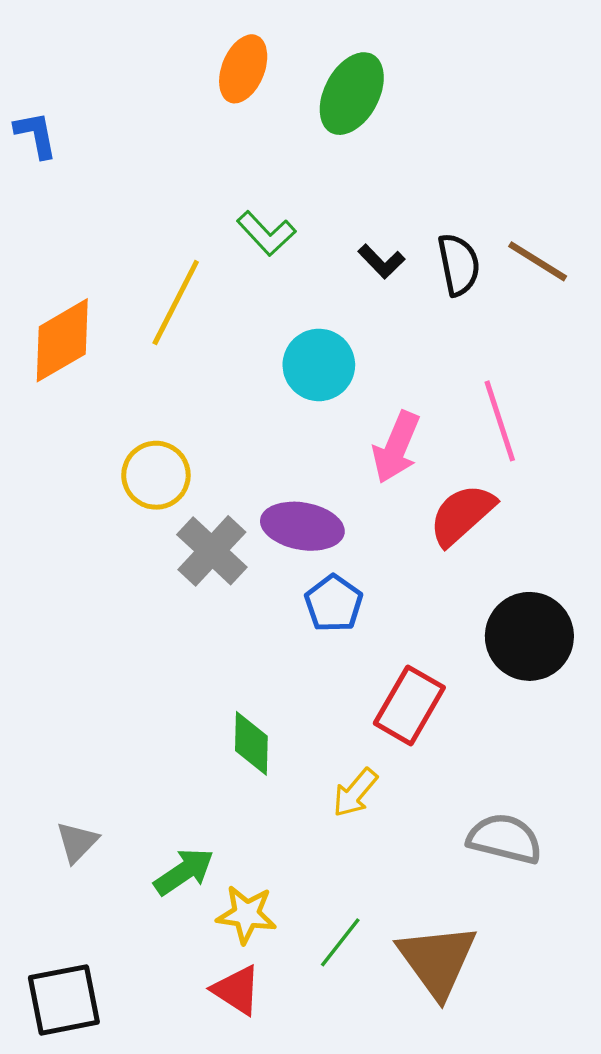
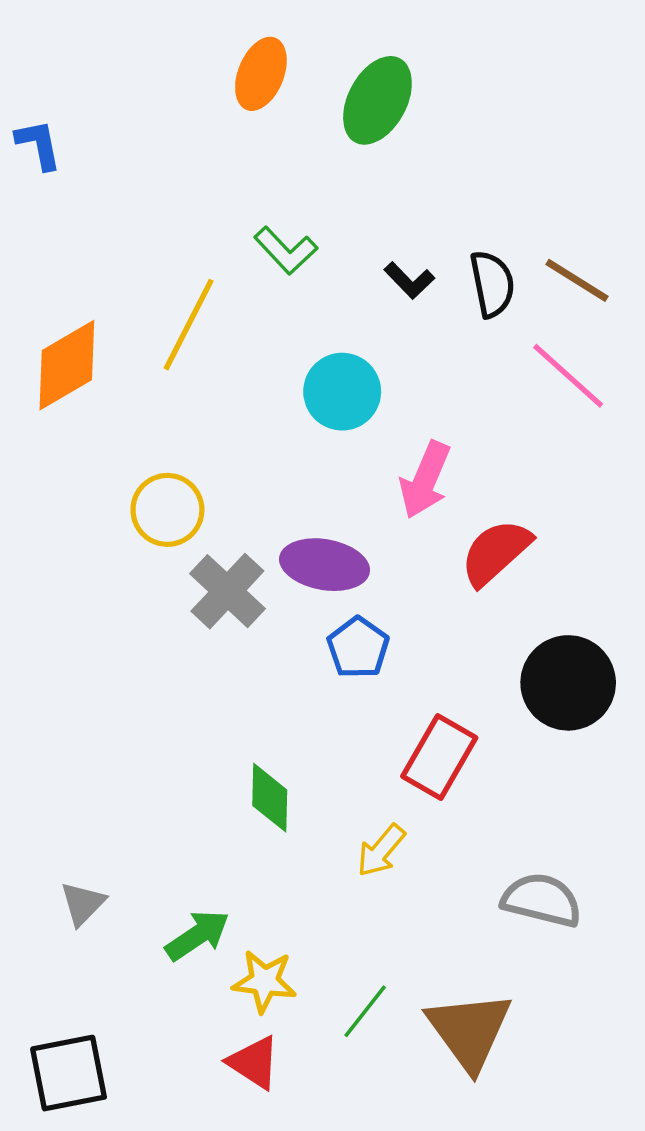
pink line: (500, 421) -> (568, 376), moved, turned -30

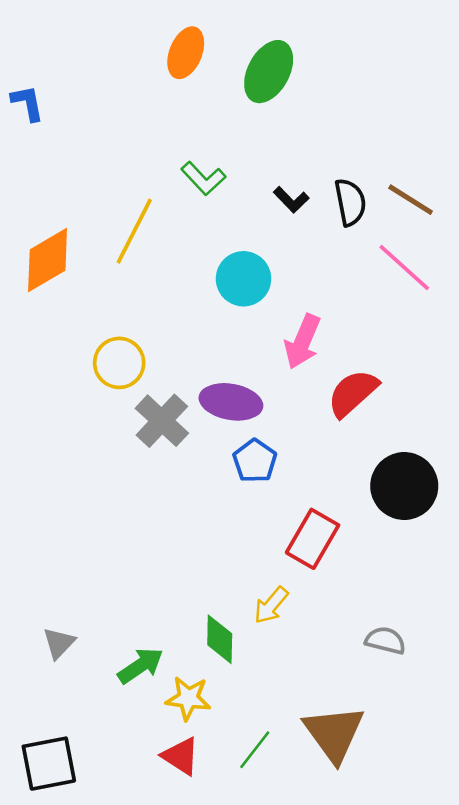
green diamond: (270, 798) -> (220, 639), moved
gray semicircle: (542, 900) -> (385, 640), size x0.7
green line: (365, 1011) -> (255, 750), moved

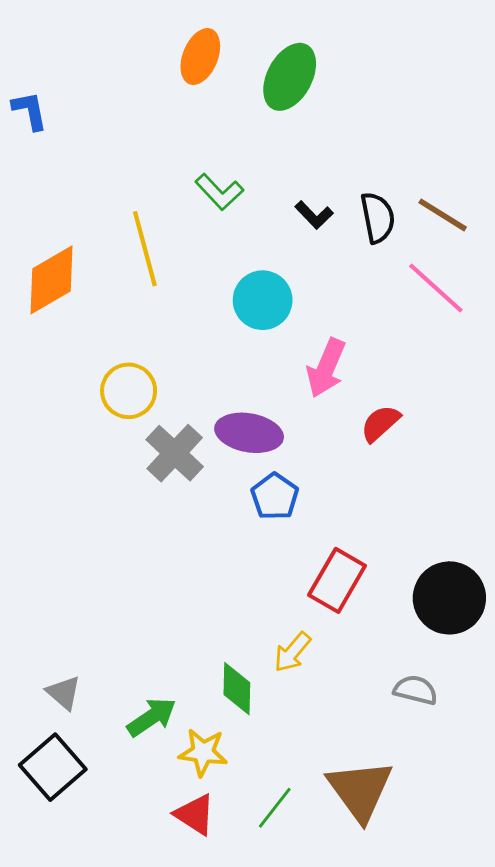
yellow line: (134, 231) -> (145, 249), turned -42
red semicircle: (353, 393) -> (380, 423), size x0.7
black circle: (404, 486) -> (449, 598), moved
gray triangle: (59, 643) -> (64, 693), turned -33
black square: (49, 764) -> (53, 767), moved, turned -30

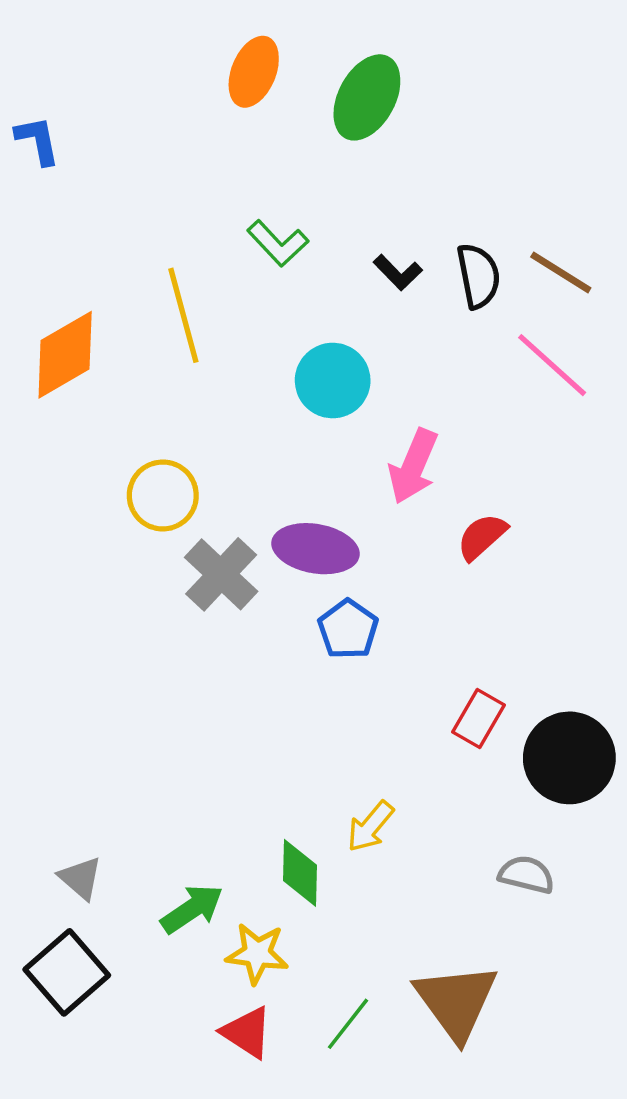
red rectangle: (337, 580) -> (478, 718), moved, size x0.7

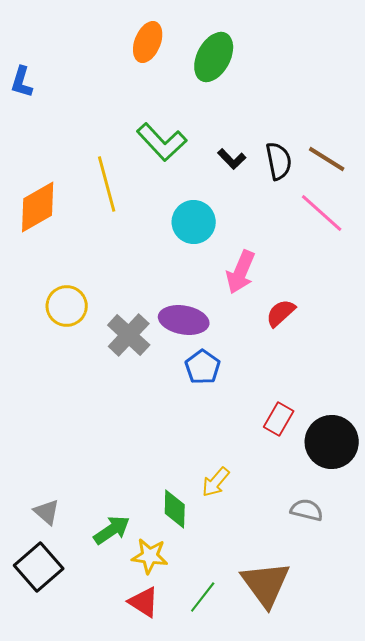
blue L-shape: (38, 140) -> (22, 82), turned -152
green L-shape: (278, 243) -> (162, 142), size x1.4
yellow circle: (163, 495) -> (67, 306), moved

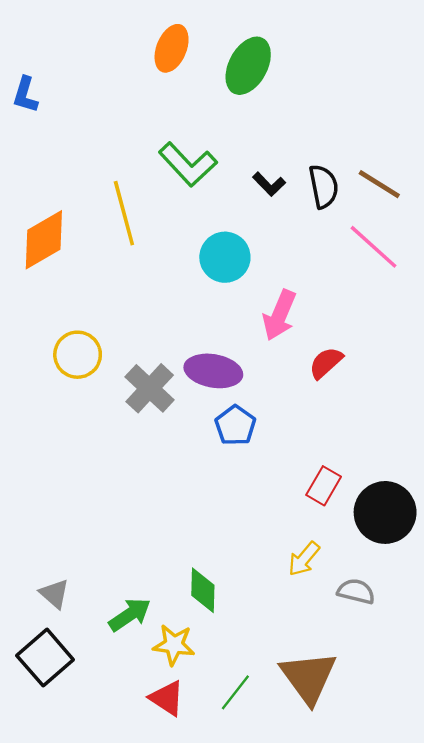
yellow arrow: (216, 482) -> (304, 559), moved

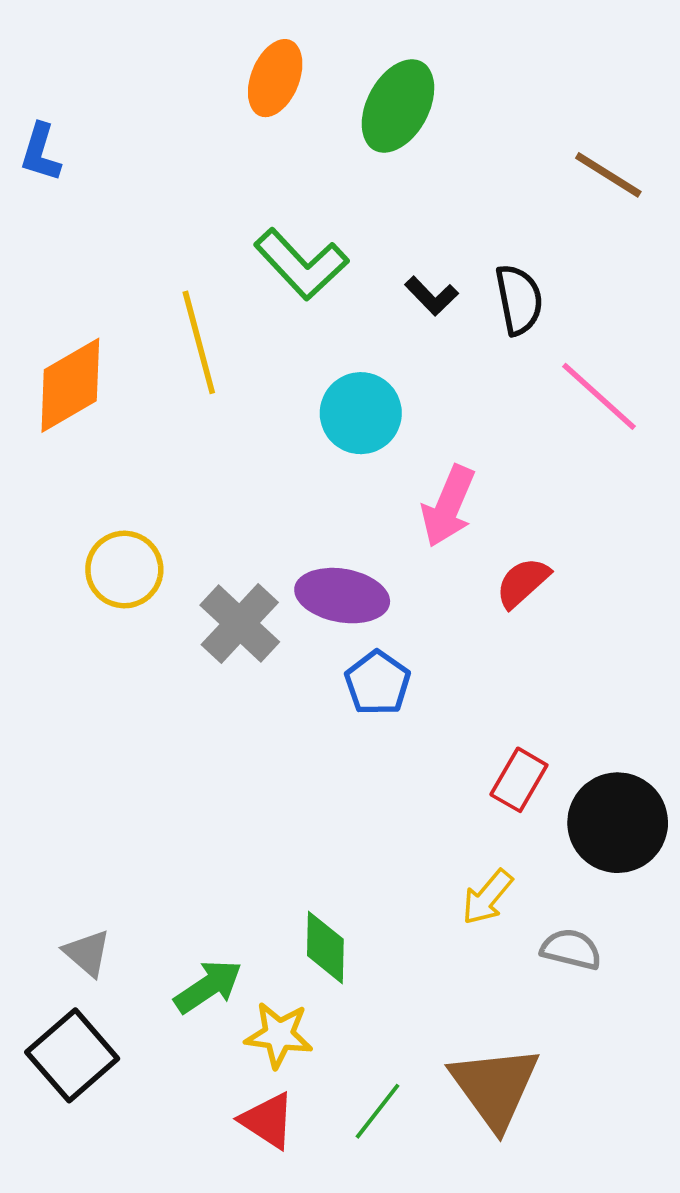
brown line: (379, 184) -> (608, 175), moved

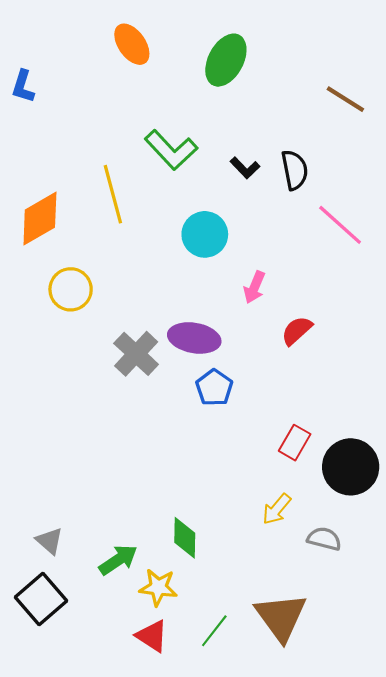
orange ellipse: (275, 78) -> (132, 44), moved, turned -57
pink arrow: (448, 506) -> (254, 287), size x0.7
yellow circle: (124, 570) -> (71, 289), moved

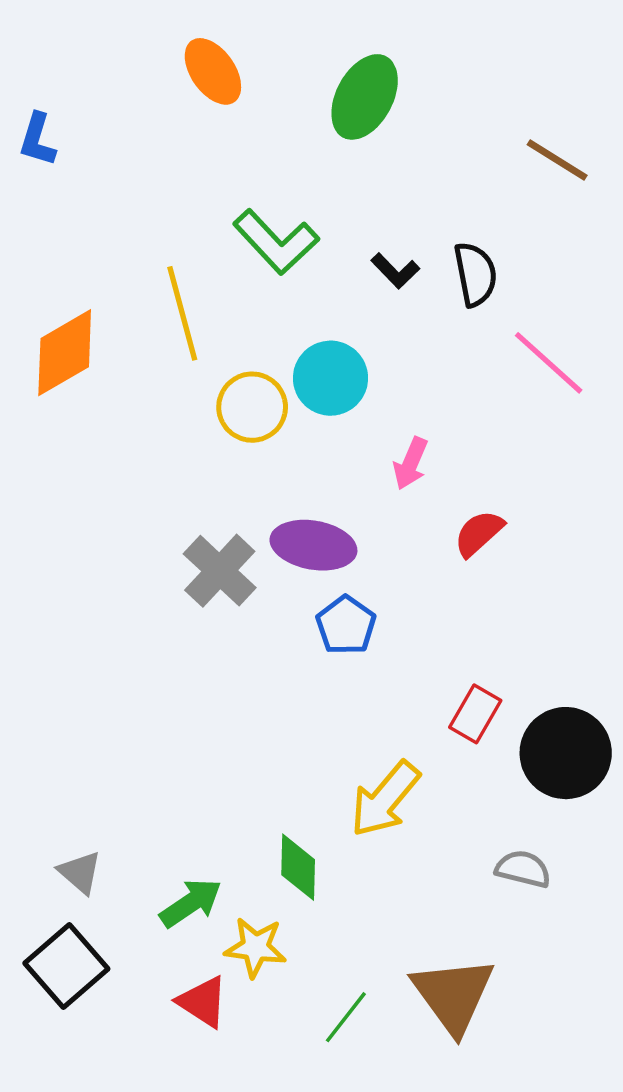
yellow circle: (71, 289) -> (252, 407), moved
yellow arrow: (277, 509) -> (385, 799), moved, size x1.5
red triangle: (152, 636) -> (203, 1002), moved

